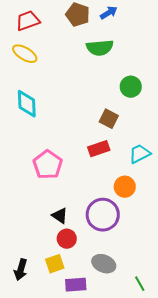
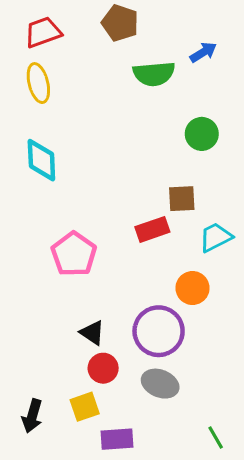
blue arrow: (109, 13) -> (203, 52), moved
yellow ellipse: (25, 54) -> (38, 83), turned 45
brown square: (109, 119) -> (182, 199), moved, turned -30
gray ellipse: (104, 264) -> (160, 384), moved

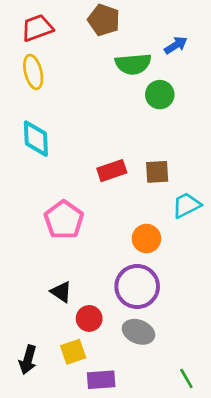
green circle: (202, 134) -> (160, 95), moved
red rectangle: (152, 229) -> (112, 171), moved
orange circle: (192, 288) -> (146, 239), moved
black triangle: (92, 333) -> (61, 292), moved

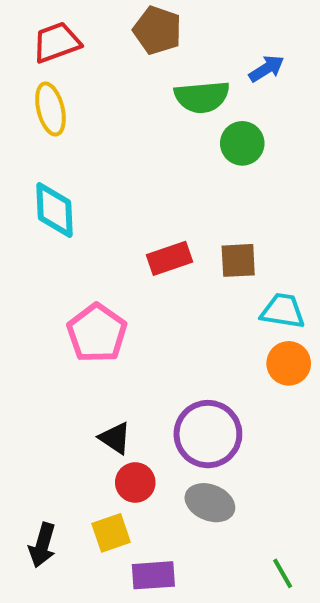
cyan trapezoid: (186, 205) -> (283, 311), turned 36
orange circle: (146, 239) -> (289, 363), moved
black triangle: (61, 292) -> (115, 438), moved

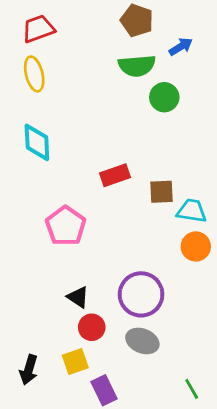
brown pentagon: (157, 30) -> (137, 21), moved
brown square: (238, 260) -> (162, 192), moved
purple rectangle: (153, 575) -> (104, 390), turned 68

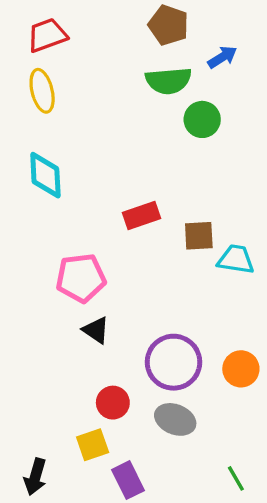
pink pentagon: (66, 226) -> (81, 278), turned 30
orange circle: (196, 246) -> (241, 369), moved
black triangle: (78, 297) -> (96, 330), moved
black arrow: (29, 370) -> (35, 477), moved

